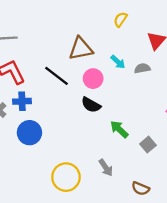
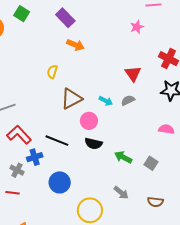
yellow semicircle: (120, 19) -> (52, 72), moved
black line: (56, 76) -> (57, 141), moved
blue circle: (29, 133) -> (60, 182), moved

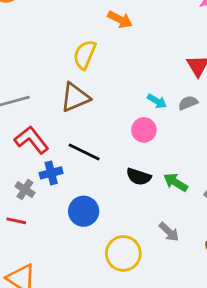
yellow semicircle: (52, 72) -> (85, 55), size x1.5
brown triangle: (71, 99) -> (75, 97), moved
pink circle: (89, 121) -> (144, 130), moved
black semicircle: (93, 143) -> (139, 177), moved

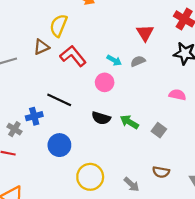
brown triangle: (75, 97) -> (41, 47), moved, size x0.7
red L-shape: (31, 140) -> (73, 56), moved
gray arrow: (169, 232) -> (131, 184), moved

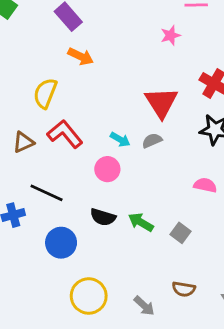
red triangle: (145, 33) -> (161, 102), size x1.4
brown triangle: (41, 47) -> (23, 142), moved
blue circle: (59, 145) -> (61, 243), moved

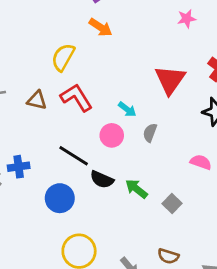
gray semicircle: (152, 141) -> (150, 133), moved, turned -54
brown triangle: (23, 142) -> (37, 100), turned 30
black line: (47, 193) -> (74, 156), moved

